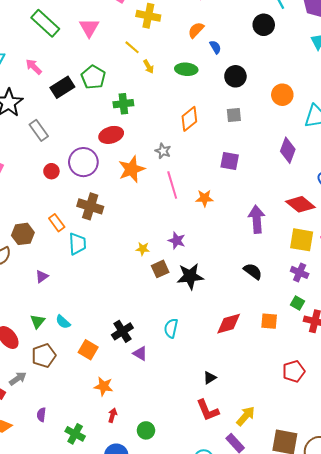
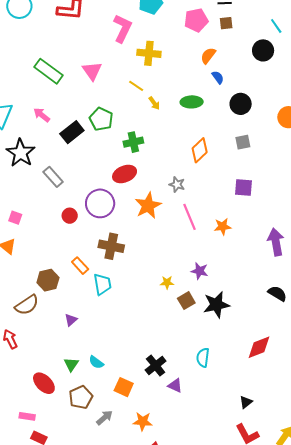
orange semicircle: (196, 30) -> (208, 56), moved
gray arrow: (18, 379) -> (104, 418), moved

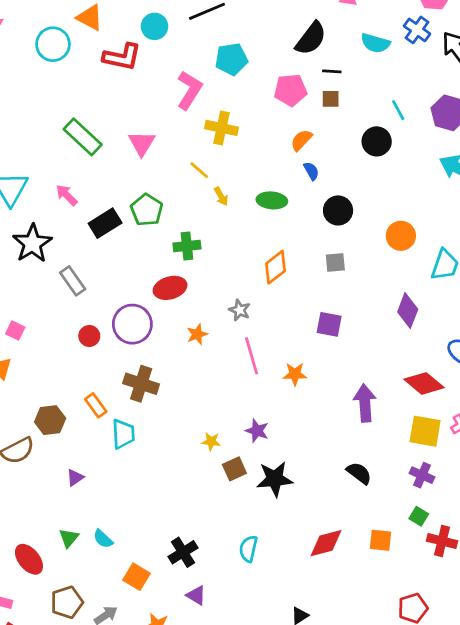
orange star: (148, 206) -> (197, 334), size x0.6
purple triangle: (175, 386) -> (196, 595), moved
brown pentagon: (81, 397) -> (67, 602), moved

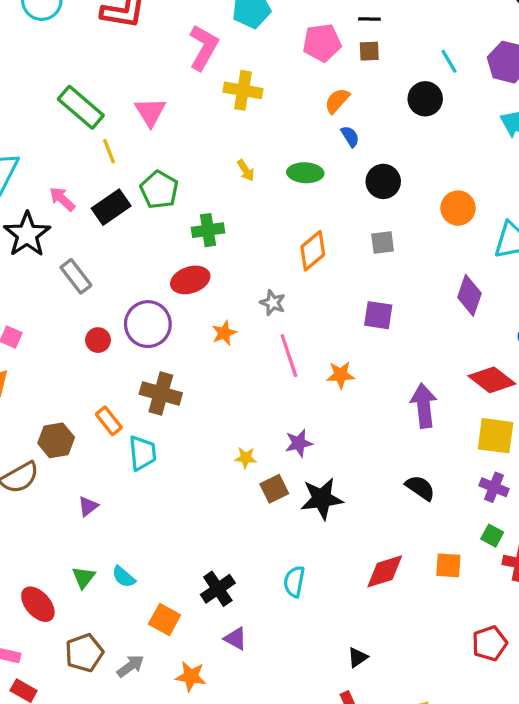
yellow line: (199, 170) -> (109, 151), moved, turned 30
pink arrow: (67, 195) -> (62, 199), moved
purple star: (257, 431) -> (299, 443), turned -30

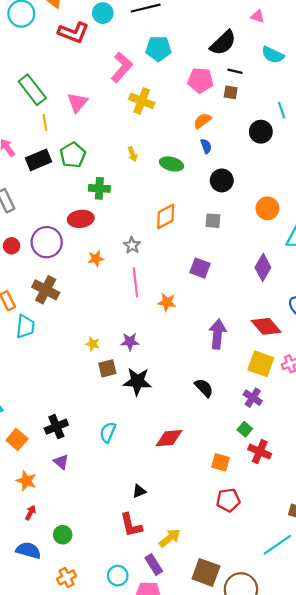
orange square: (448, 565) -> (220, 462), moved

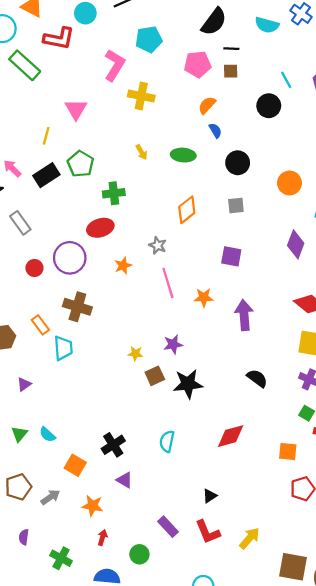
green rectangle: (32, 90) -> (25, 65), moved
yellow line: (45, 123) -> (46, 136), turned 35
purple arrow: (218, 334) -> (244, 315), moved
purple rectangle: (154, 564) -> (168, 527), moved

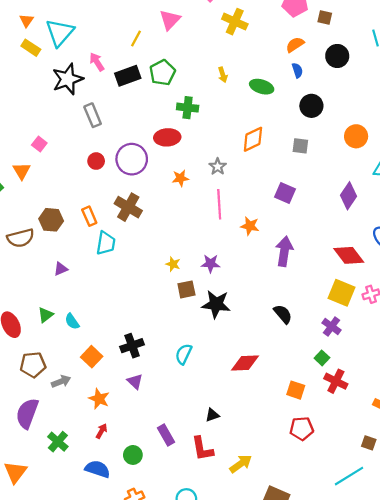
black circle: (269, 106) -> (337, 56), moved
purple semicircle: (24, 537) -> (27, 413), size x2.0

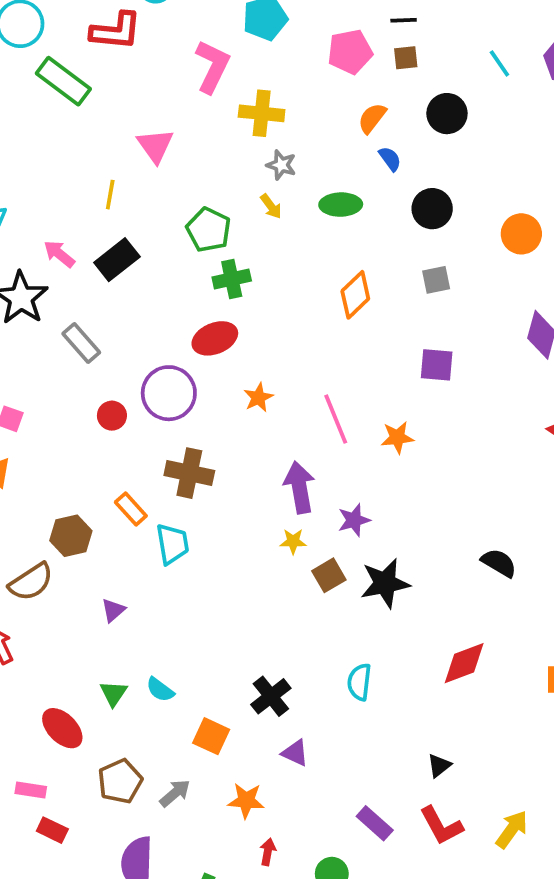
green pentagon: (162, 73) -> (209, 230), moved
gray star: (218, 167) -> (281, 165), moved
purple arrow: (284, 251) -> (299, 487), moved

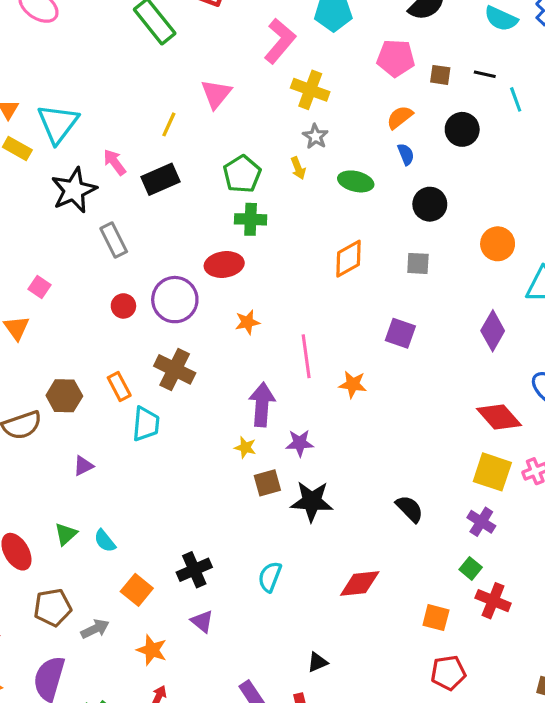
black line: (404, 20) -> (485, 74), moved

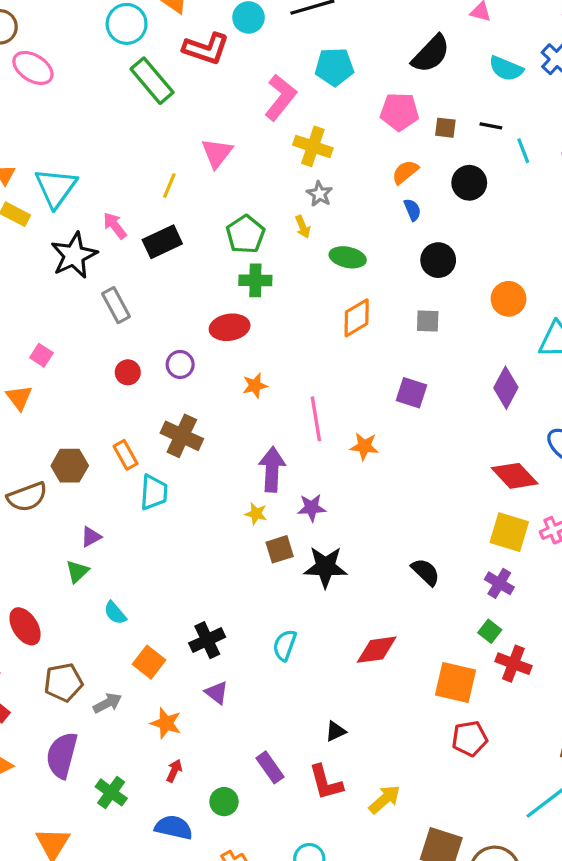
green ellipse: (356, 181) -> (348, 257), moved
purple circle: (175, 300) -> (180, 364), size x0.6
green triangle: (66, 534) -> (77, 571), moved
orange square: (436, 618) -> (455, 682), size x1.5

